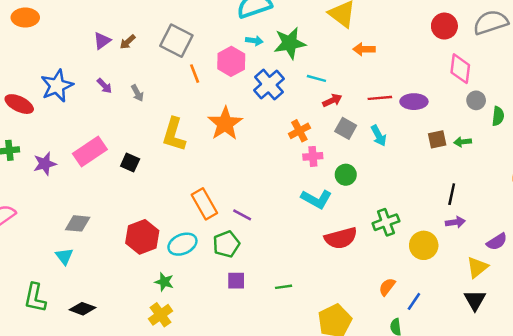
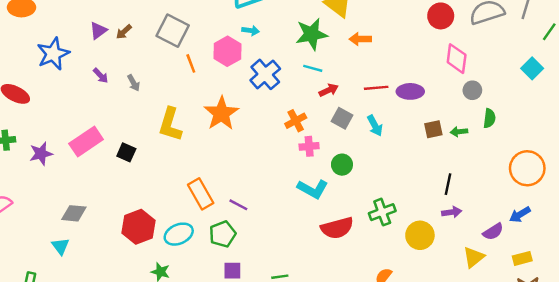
green star: (290, 43) -> (312, 34), moved
blue star: (57, 86) -> (53, 54), moved
green semicircle: (498, 116) -> (489, 118), moved

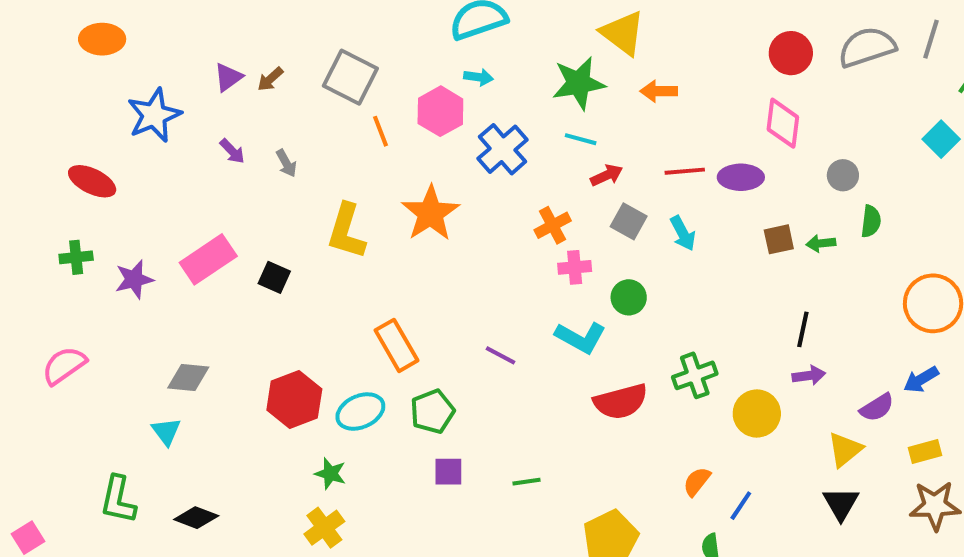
pink diamond: (457, 59) -> (783, 123), moved
purple line: (238, 205) -> (501, 355), moved

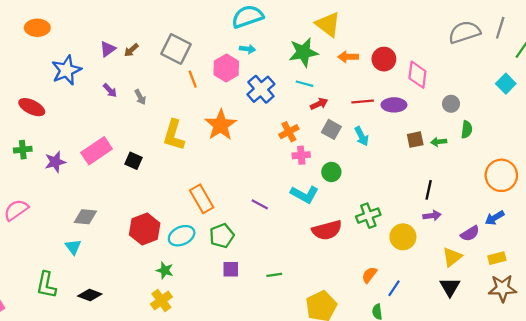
red circle: (791, 53) -> (384, 59), moved

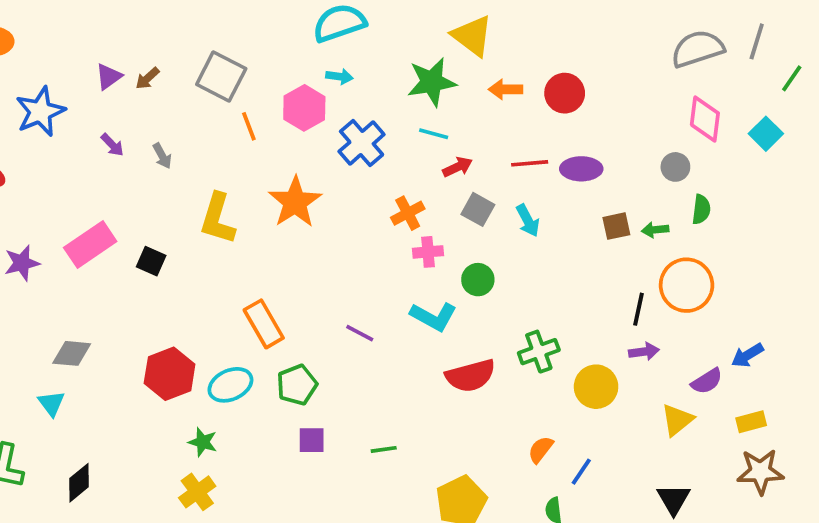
pink diamond: (417, 75) -> (705, 119), moved
orange circle: (501, 175) -> (687, 285), moved
black triangle: (450, 287) -> (674, 499), moved
black diamond: (90, 295) -> (79, 483), turned -60

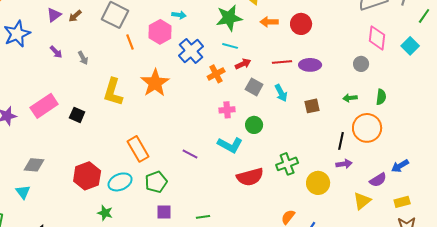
green semicircle: (701, 209) -> (381, 97), moved
orange cross: (408, 213) -> (216, 74), moved
brown square: (616, 226) -> (312, 106), moved

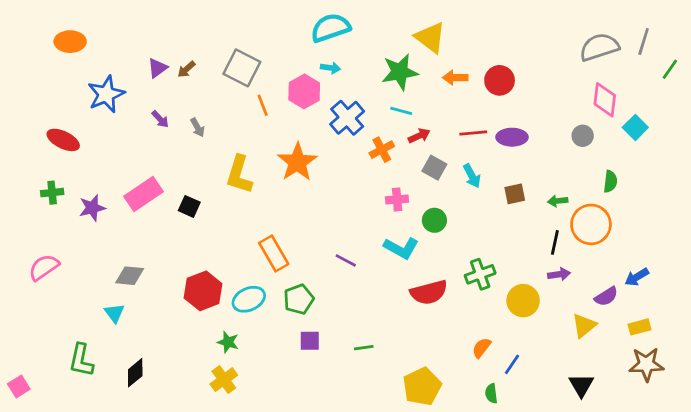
cyan square: (410, 46) -> (635, 127), moved
green arrow: (350, 98) -> (558, 201), moved

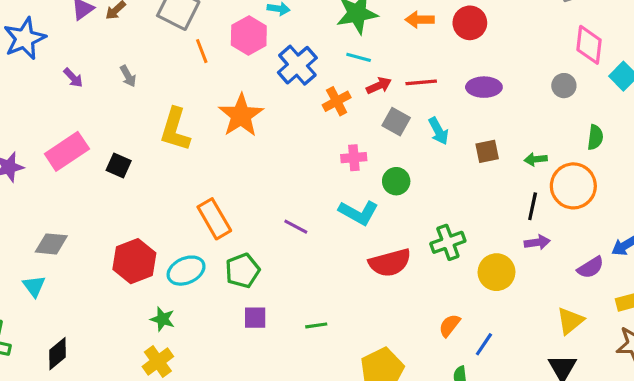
purple arrow: (160, 119) -> (73, 78), moved
red line: (473, 133) -> (421, 82), moved
yellow triangle: (584, 326) -> (570, 321), moved

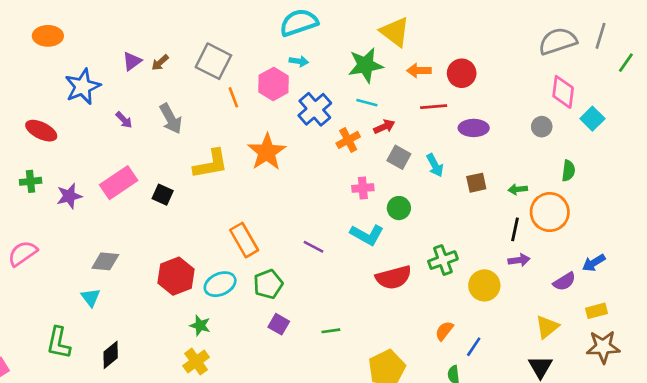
gray arrow: (128, 76) -> (171, 119), size x1.6
red line: (421, 82) -> (434, 107), moved
yellow L-shape: (175, 129) -> (211, 164), turned -117
purple square: (255, 318) -> (279, 324), turned 30

